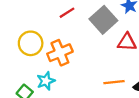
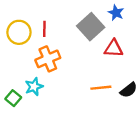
red line: (67, 13) -> (44, 29), moved, turned -56
yellow circle: (31, 43) -> (19, 32), moved

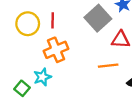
orange line: (101, 88) -> (108, 66), moved

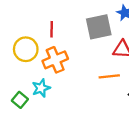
gray square: (98, 18) -> (99, 27), turned 30
yellow circle: (28, 24) -> (26, 49), moved

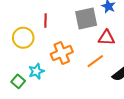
orange cross: (55, 60) -> (62, 53), moved
orange line: (109, 76) -> (95, 61), turned -30

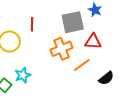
orange cross: (62, 53) -> (61, 49), moved

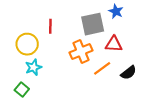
cyan star: (23, 75) -> (33, 67), moved
black semicircle: (106, 78) -> (129, 73), moved

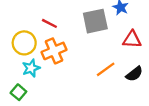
red line: (50, 26) -> (49, 23), turned -64
red triangle: (114, 44) -> (132, 39), moved
orange cross: (81, 51) -> (54, 51), moved

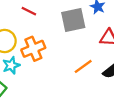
red line: (49, 23) -> (29, 11), moved

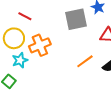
red line: (29, 11) -> (25, 16), moved

